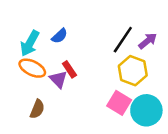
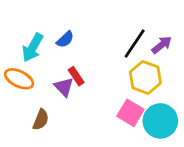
orange ellipse: (32, 68) -> (19, 79), moved

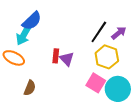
blue semicircle: (65, 39) -> (32, 21), moved, size x1.5
red rectangle: (76, 76) -> (56, 56), turned 40
purple triangle: (64, 87) -> (67, 59), moved

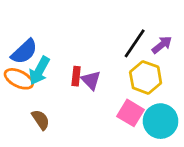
blue semicircle: (32, 21) -> (24, 52), moved
cyan arrow: (24, 35) -> (39, 71), moved
brown semicircle: (30, 88) -> (41, 120), turned -56

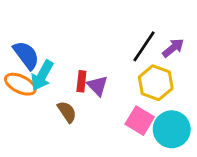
blue semicircle: (24, 52) -> (26, 55), turned -84
brown semicircle: (41, 120) -> (67, 112), moved

